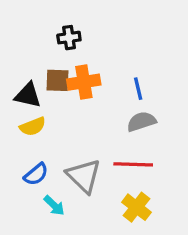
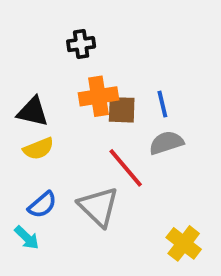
brown square: (57, 80) -> (122, 110), moved
red line: (133, 164) -> (126, 168), moved, turned 48
cyan arrow: (54, 206) -> (27, 238), moved
yellow cross: (136, 207) -> (184, 243), moved

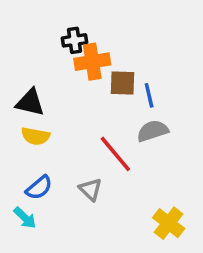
orange cross: (98, 96) -> (92, 62), moved
brown square: (122, 110) -> (122, 83), moved
yellow semicircle: (38, 149) -> (35, 136), turned 32
gray triangle: (98, 207) -> (90, 189), size x0.6

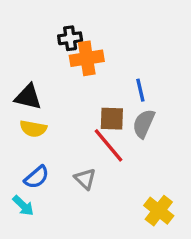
brown square: (122, 83) -> (112, 119), moved
gray semicircle: (153, 131) -> (144, 124), turned -48

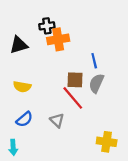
black triangle: (28, 97) -> (19, 45), moved, turned -30
cyan arrow: (23, 206) -> (13, 147), moved, turned 42
yellow cross: (159, 211) -> (107, 142), turned -30

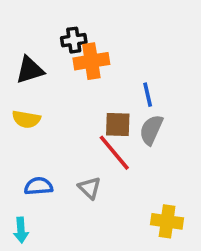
yellow semicircle: (22, 87) -> (26, 119), moved
blue semicircle: (24, 119) -> (39, 186), turned -144

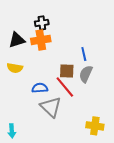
orange cross: (91, 61) -> (41, 40), moved
blue semicircle: (39, 186) -> (40, 88), moved
gray triangle: (90, 188) -> (51, 107), size x1.6

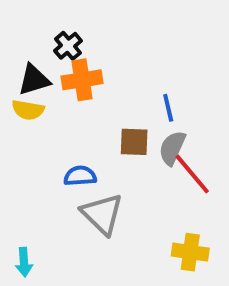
black cross: (42, 23) -> (68, 46), moved, turned -32
yellow semicircle: (15, 68) -> (28, 110), moved
red line: (65, 87) -> (192, 174), moved

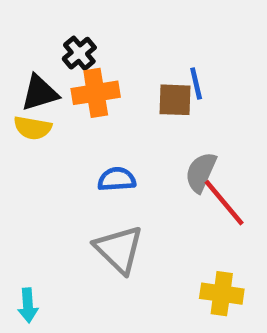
blue line: (168, 108) -> (196, 83), moved
brown square: (134, 142) -> (175, 100), moved
blue semicircle: (80, 176) -> (117, 179), moved

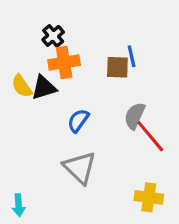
black triangle: (40, 93) -> (44, 88), moved
yellow semicircle: (33, 128) -> (22, 86), turned 45
blue semicircle: (117, 179) -> (78, 121), turned -50

